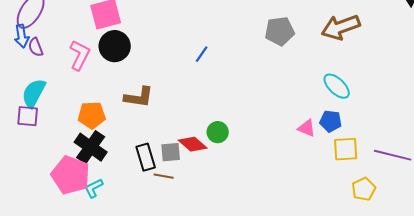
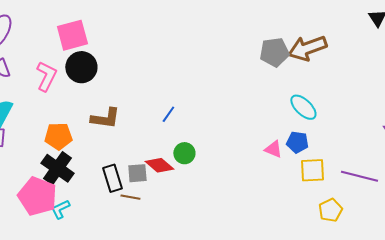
gray pentagon: (280, 31) -> (274, 52), moved
blue line: (202, 54) -> (168, 114), moved

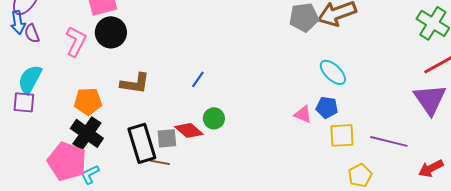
black rectangle: (112, 178) -> (142, 143), size x1.4

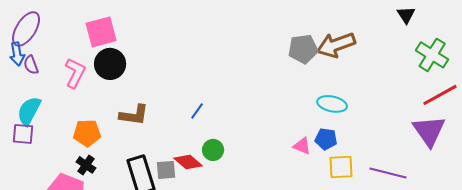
cyan ellipse: (333, 72) -> (332, 104), turned -32
black cross: (87, 133) -> (86, 165), size x0.6

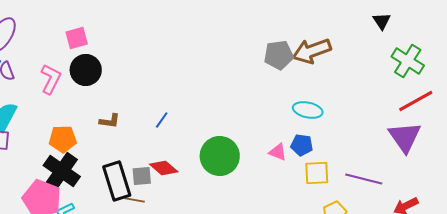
pink square: (101, 32) -> (77, 38), size x0.7
blue line: (197, 111) -> (162, 120), moved
brown L-shape: (134, 115) -> (110, 121), size x0.7
green circle: (213, 150) -> (220, 156), moved, size x1.8
black cross: (86, 165) -> (62, 171), size x1.8

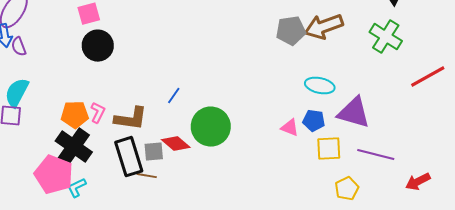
green cross: (408, 61) -> (386, 37), moved
pink L-shape: (51, 79) -> (98, 113), moved, size x0.7
brown L-shape: (110, 121) -> (131, 119), moved, size x1.6
purple triangle: (405, 137) -> (354, 113), moved, turned -39
green circle: (220, 156) -> (211, 127), moved

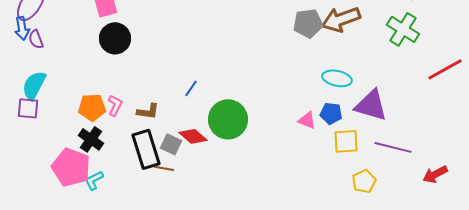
brown L-shape: (131, 119) -> (148, 111), size x0.7
black cross: (74, 147) -> (91, 139), size x0.7
gray square: (154, 152) -> (171, 144), turned 30

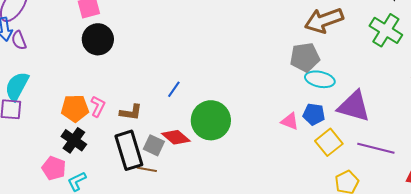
gray pentagon: (308, 23) -> (305, 57), moved
yellow square: (346, 141) -> (329, 142), turned -36
pink pentagon: (71, 167) -> (54, 168), size x0.6

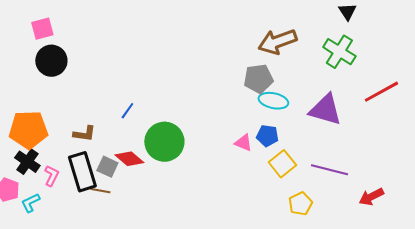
pink L-shape: (98, 106) -> (51, 176), moved
purple triangle: (354, 106) -> (325, 110), moved
orange pentagon: (75, 108) -> (28, 130), size x1.4

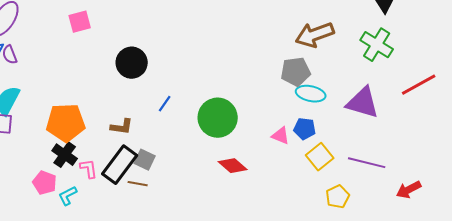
black circle: (51, 61) -> (132, 63), moved
green circle: (164, 142) -> (218, 118), moved
red diamond: (129, 159) -> (233, 166), moved
black rectangle: (82, 172) -> (120, 165), turned 54
pink L-shape: (51, 176) -> (89, 169), turned -35

